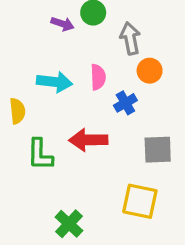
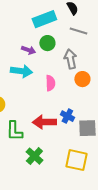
cyan arrow: (54, 82) -> (21, 71), moved
blue cross: (125, 103) -> (67, 116), moved, turned -32
green cross: (69, 224) -> (34, 156), moved

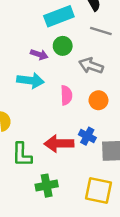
gray arrow: (70, 59) -> (91, 66), turned -60
orange circle: (82, 79) -> (98, 100), moved
green cross: (34, 156) -> (47, 186), turned 36

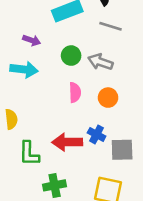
green circle: (63, 46) -> (71, 56), moved
purple arrow: (39, 55) -> (32, 40), moved
cyan arrow: (31, 80) -> (24, 70), moved

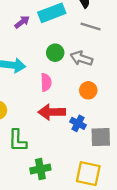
purple arrow: (32, 40) -> (22, 22), moved, turned -56
pink semicircle: (75, 92) -> (46, 82), moved
red arrow: (67, 142) -> (52, 112), moved

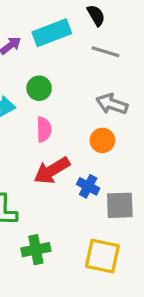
green circle: (55, 53) -> (39, 88), moved
gray arrow: (81, 58) -> (112, 104), moved
red arrow: (52, 112) -> (52, 170), turned -30

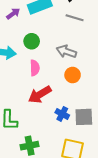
gray arrow: (112, 104) -> (66, 51), moved
blue cross: (88, 186) -> (62, 114), moved

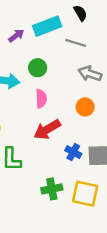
gray line: (75, 18) -> (76, 43), moved
gray arrow: (66, 51) -> (90, 74), moved
green cross: (30, 146) -> (52, 189), moved

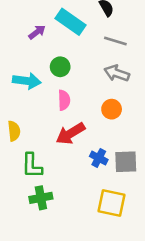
cyan rectangle: (47, 26) -> (70, 22), turned 56
gray line: (76, 43) -> (115, 41), moved
green cross: (52, 189) -> (41, 198), moved

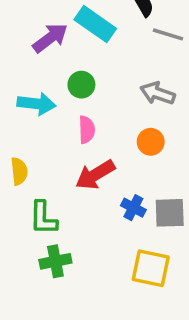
purple arrow: (37, 32) -> (50, 38), size x1.5
gray line: (115, 41) -> (168, 34), moved

